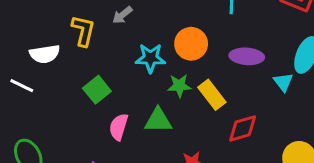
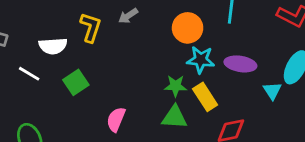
orange circle: (191, 44) -> (188, 28), moved
cyan star: (150, 58) -> (201, 60), moved
green square: (97, 90) -> (76, 82), moved
green triangle: (158, 120) -> (174, 117), moved

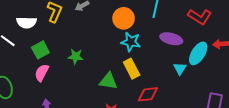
purple ellipse: (240, 64) -> (171, 39), moved
green star: (176, 86) -> (76, 56), moved
pink semicircle: (116, 119) -> (42, 73), moved

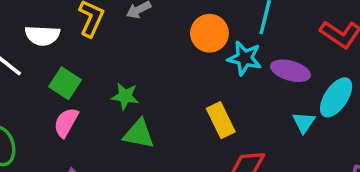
cyan star: (131, 42) -> (245, 58), moved
green square: (40, 50) -> (65, 83), turned -30
green triangle: (108, 81) -> (139, 134), moved

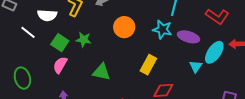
orange circle: (209, 33) -> (124, 27), moved
green star: (125, 96) -> (84, 40), moved
yellow rectangle: (221, 120) -> (148, 65), turned 54

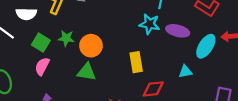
orange circle: (124, 27) -> (91, 46), moved
yellow rectangle: (148, 65) -> (136, 62), turned -36
cyan triangle: (196, 66) -> (185, 72), moved, turned 48

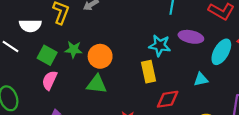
cyan star: (150, 24) -> (160, 45), moved

